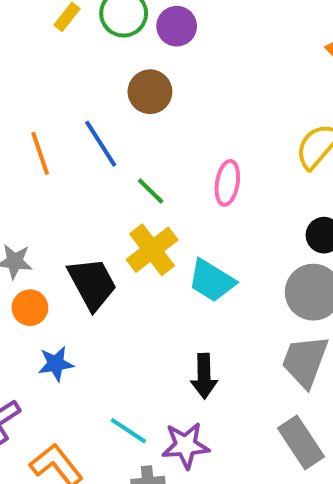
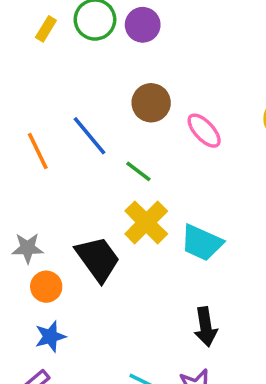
brown circle: (150, 92) -> (151, 103), moved
pink ellipse: (227, 183) -> (204, 131), moved, turned -45
blue star: (56, 364) -> (50, 336), moved

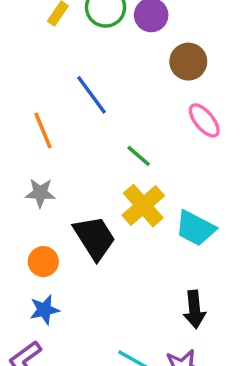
brown circle: (151, 103) -> (188, 62), moved
blue line: (90, 136) -> (91, 95), moved
gray star: (28, 248) -> (40, 193), moved

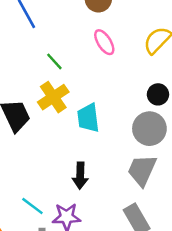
cyan trapezoid: (195, 228) -> (88, 118), turned 48

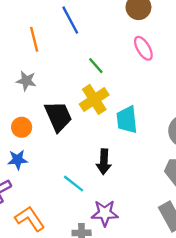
black arrow: (80, 176) -> (104, 162), moved
cyan line: (32, 206) -> (74, 184), moved

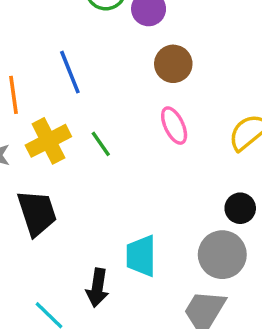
yellow cross: (94, 99) -> (48, 141), moved
cyan trapezoid: (127, 120) -> (141, 256), moved

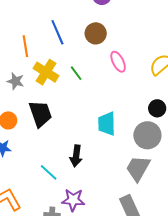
brown circle: (173, 64) -> (96, 33), moved
yellow cross: (48, 141) -> (46, 72), turned -30
cyan trapezoid: (141, 256) -> (107, 124), moved

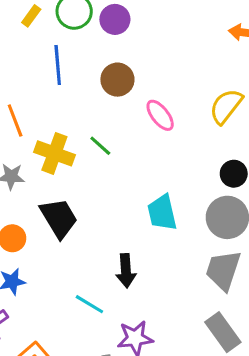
blue line: (57, 32) -> (58, 65), moved, turned 30

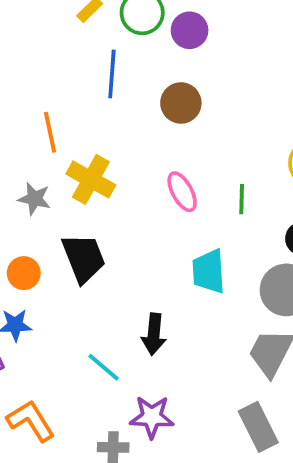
pink ellipse: (160, 115) -> (182, 192), moved
green line: (100, 146) -> (242, 199), moved, turned 40

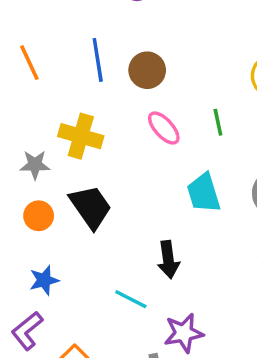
blue line: (112, 74) -> (98, 60), moved
brown circle: (181, 103) -> (147, 70), moved
orange line: (50, 132) -> (29, 63), moved
orange circle: (24, 273) -> (39, 216), moved

